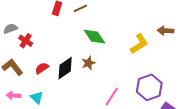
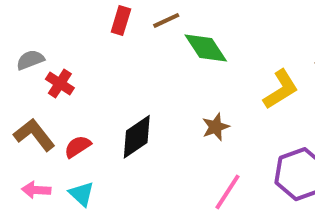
green diamond: (95, 37) -> (206, 48), moved
brown star: (88, 63) -> (216, 127), moved
red semicircle: (42, 68) -> (78, 147), moved

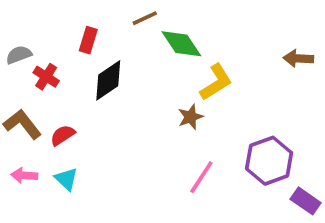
red rectangle: (121, 20) -> (88, 40), moved
yellow L-shape: (281, 89) -> (216, 82), moved
black diamond: (137, 137) -> (108, 80), moved

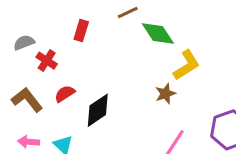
black diamond: (108, 80) -> (98, 110), moved
red semicircle: (63, 135) -> (65, 94), moved

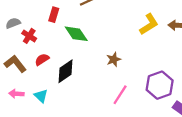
green diamond: (158, 34) -> (76, 34), moved
yellow L-shape: (186, 65) -> (149, 24), moved

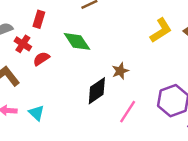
red rectangle: (54, 15) -> (39, 19), moved
red semicircle: (42, 59) -> (41, 59), moved
black diamond: (66, 71) -> (97, 91), moved

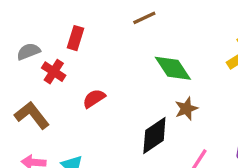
green diamond: (77, 41) -> (173, 68), moved
red semicircle: (41, 59) -> (94, 99), moved

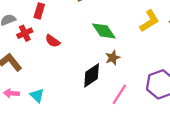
red cross: (54, 72) -> (25, 33), turned 32
red semicircle: (94, 99) -> (53, 41), moved, turned -112

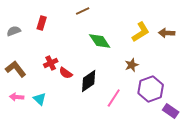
red cross: (25, 33) -> (51, 63), moved
red semicircle: (53, 41) -> (66, 73), moved
brown star: (113, 58) -> (132, 65), moved

